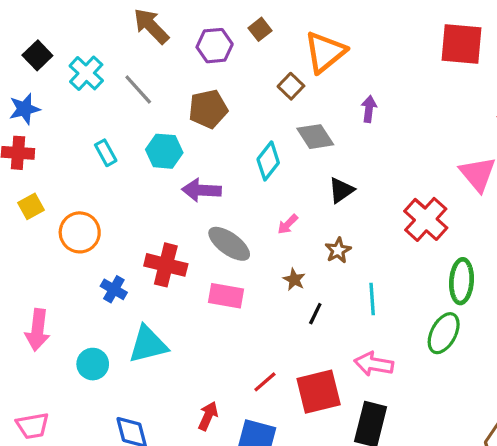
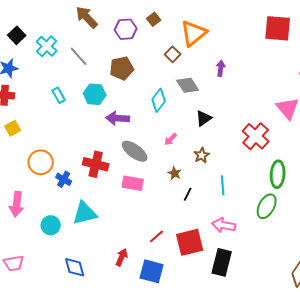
orange circle: (80, 232) -> (41, 162), moved

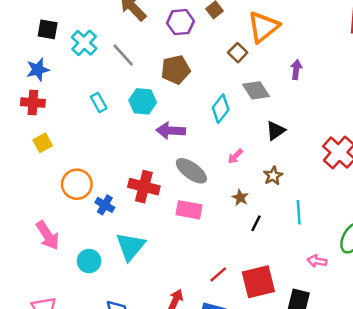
black square: (17, 35) -> (48, 29), turned -36
pink arrow: (17, 204) -> (48, 235), turned -40
cyan triangle: (85, 213) -> (130, 246), turned -36
pink arrow: (224, 225) -> (317, 261), moved, size x0.7

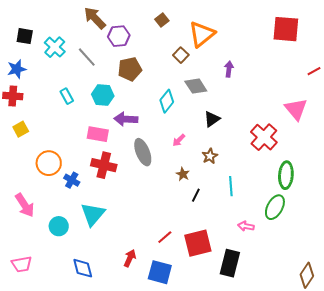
purple hexagon: (180, 22) -> (119, 36), moved
gray ellipse: (191, 171) -> (143, 152), turned 32
pink rectangle: (189, 210) -> (98, 134), moved

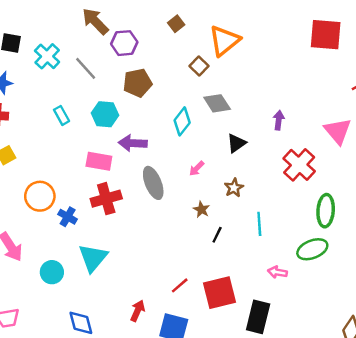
purple arrow: (229, 69) -> (279, 120), moved
red cross: (104, 165) -> (106, 199), turned -30
green ellipse: (275, 207) -> (312, 249), turned 40

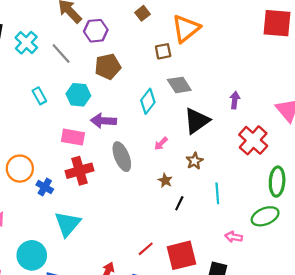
brown square: (199, 66) -> (163, 51), turned 35
black triangle: (236, 143) -> (197, 121), size x1.5
cyan circle: (52, 272) -> (32, 255), moved, size x1.4

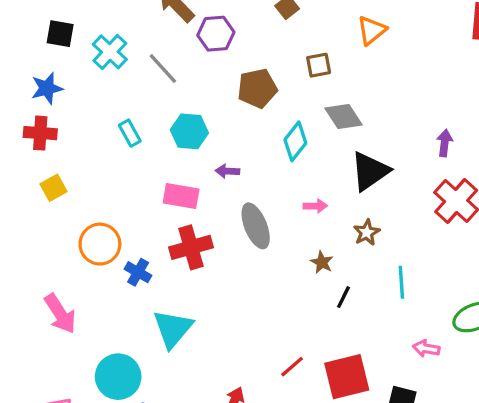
orange triangle: (186, 29) -> (372, 30), moved, size x0.7
brown pentagon: (108, 67) -> (257, 88), moved
purple arrow: (235, 100) -> (445, 143), moved
purple arrow: (103, 121) -> (227, 171), size x0.6
pink arrow: (161, 144) -> (315, 206), turned -136

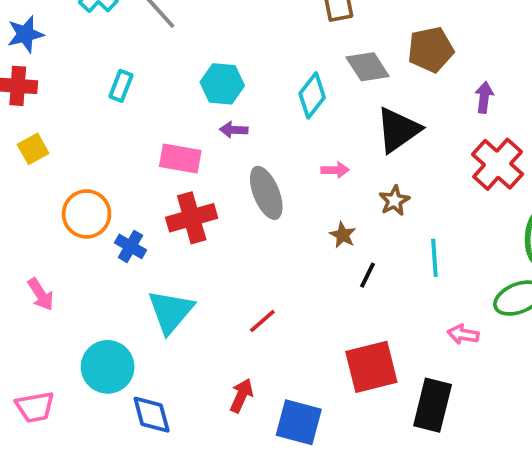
brown pentagon: (257, 88) -> (431, 50), moved
cyan hexagon: (189, 131) -> (222, 84), moved
cyan rectangle: (130, 133) -> (121, 86), turned 50
pink arrow: (60, 314) -> (41, 294), size x0.7
red line: (292, 367) -> (262, 321), moved

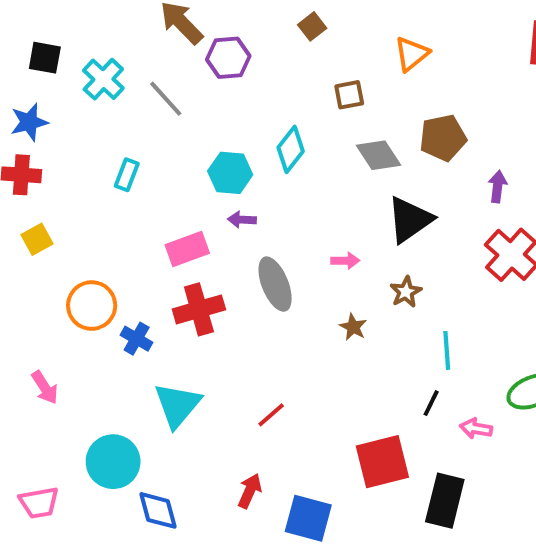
cyan diamond: (312, 95) -> (291, 149), moved
pink rectangle: (180, 159) -> (187, 249), turned -30
black line: (368, 275) -> (431, 403), moved

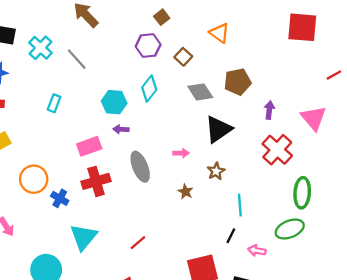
orange triangle: (412, 54) -> (219, 33), turned -45
purple hexagon: (228, 58) -> (148, 45), moved
brown square: (349, 95) -> (183, 57), turned -36

